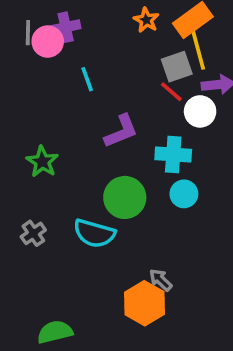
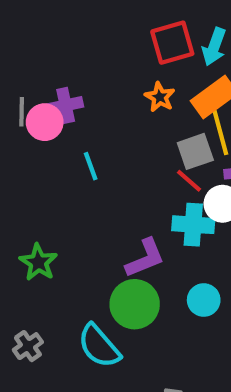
purple L-shape: (121, 131) -> (145, 258), moved
cyan cross: (173, 154) -> (193, 225), moved
cyan semicircle: (94, 233) -> (99, 346), turned 33

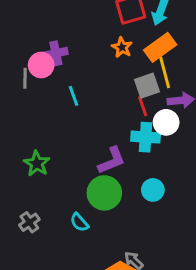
gray line: (22, 112) -> (25, 78), moved
red line: (189, 181) -> (143, 106), turned 30
cyan semicircle: (99, 346) -> (79, 222), size x0.6

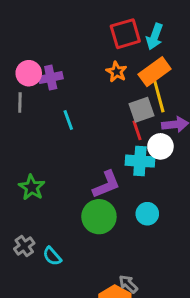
pink circle: (41, 65) -> (29, 73), moved
cyan semicircle: (79, 222) -> (52, 256), moved

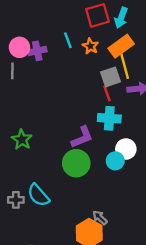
cyan line: (68, 120) -> (68, 40), moved
white circle: (160, 146) -> (126, 149), moved
gray cross: (24, 246) -> (16, 200), moved, turned 35
cyan semicircle: (52, 256) -> (38, 195), size x1.5

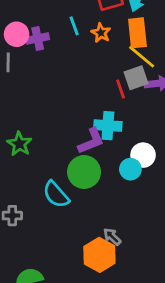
orange rectangle: (121, 46) -> (137, 33), turned -60
yellow line: (125, 66) -> (142, 57), turned -35
gray square: (110, 77) -> (136, 78), moved
cyan cross: (109, 118) -> (108, 126), moved
cyan semicircle: (38, 195) -> (56, 194), moved

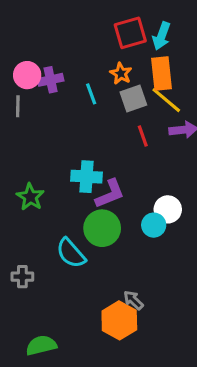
cyan line: (74, 26) -> (91, 94), moved
gray square: (136, 78) -> (133, 99), moved
cyan cross: (108, 126) -> (87, 177), moved

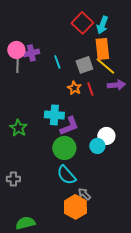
red square: (130, 33) -> (82, 23), turned -30
orange star: (121, 74) -> (74, 88), moved
gray line: (18, 106) -> (17, 66), moved
cyan semicircle: (71, 253) -> (66, 175), moved

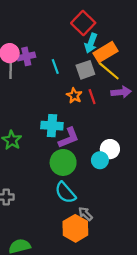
cyan arrow: (102, 25) -> (91, 43), moved
orange rectangle: (102, 49) -> (105, 52), turned 65

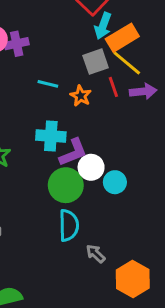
cyan line: (55, 67) -> (48, 84), moved, turned -56
red line: (92, 97) -> (113, 87), moved
white circle: (110, 149) -> (91, 167), moved
cyan semicircle: (65, 193) -> (69, 225), turned -140
orange hexagon: (75, 228) -> (133, 279), moved

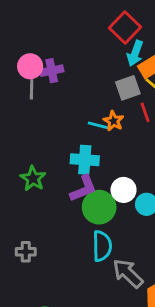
cyan line: (48, 84) -> (98, 125), moved
purple L-shape: (73, 152) -> (83, 188), moved
gray arrow: (96, 254) -> (128, 273), size x1.6

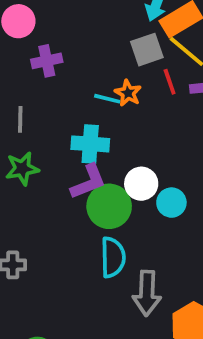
purple cross: (52, 71) -> (47, 61), moved
gray line: (32, 89) -> (20, 119), moved
green star: (33, 178) -> (22, 169), turned 30
gray arrow: (128, 273) -> (147, 293), turned -132

